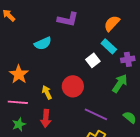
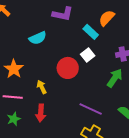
cyan rectangle: (109, 46) -> (91, 32), moved
red circle: (73, 86) -> (68, 68), moved

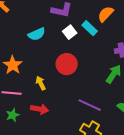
white square: (88, 55) -> (70, 32), moved
red arrow: (41, 113) -> (40, 109), turned -84

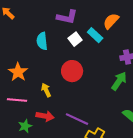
cyan semicircle: (37, 34) -> (42, 41), turned 108
purple line: (90, 105) -> (77, 119), moved
green star: (13, 115) -> (25, 126), moved

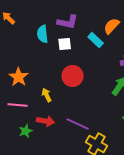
white square: (75, 39) -> (65, 44), moved, turned 32
cyan semicircle: (42, 41) -> (43, 34), moved

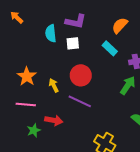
cyan rectangle: (96, 40) -> (110, 48), moved
yellow arrow: (47, 95) -> (54, 85), moved
purple line: (78, 124) -> (80, 101), moved

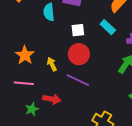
white square: (73, 43) -> (78, 30), moved

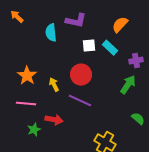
white square: (78, 30) -> (89, 46), moved

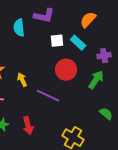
red circle: (81, 75) -> (66, 70), moved
red arrow: (54, 120) -> (28, 126), moved, turned 66

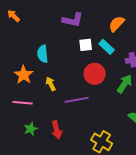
cyan semicircle: (19, 28) -> (43, 54), moved
purple line: (48, 96) -> (77, 100), turned -35

